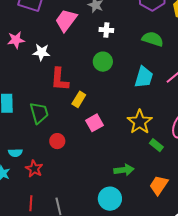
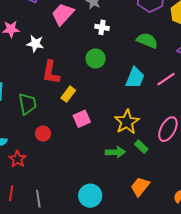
green arrow: (124, 170) -> (115, 152), moved

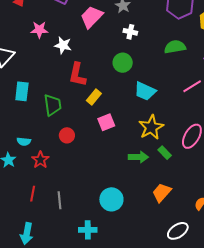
green semicircle: (147, 40) -> (175, 47), turned -35
cyan trapezoid: (135, 78) -> (145, 91), moved, turned 90

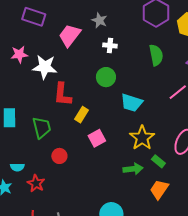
white star: (63, 45) -> (45, 67), size x1.4
green semicircle: (175, 47) -> (156, 55), turned 95
orange trapezoid: (162, 193) -> (159, 189), moved

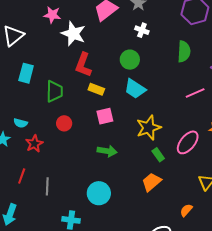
cyan trapezoid: (132, 103) -> (135, 89), moved
yellow rectangle: (82, 115) -> (96, 89), turned 63
green arrow: (133, 169) -> (107, 151), moved

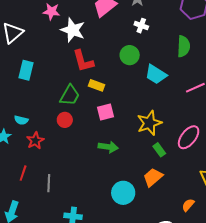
red L-shape: (83, 65) -> (83, 61), turned -35
cyan trapezoid: (135, 89) -> (156, 74), moved
green trapezoid: (54, 91) -> (70, 95), moved, turned 30
cyan circle: (99, 193) -> (123, 193), moved

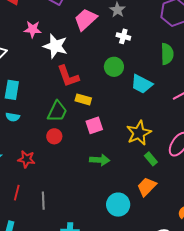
cyan semicircle: (21, 120) -> (13, 117), moved
red star: (35, 141) -> (26, 159), turned -30

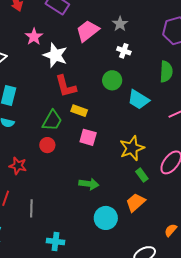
pink star: (33, 29) -> (34, 37), turned 30
pink square: (94, 125) -> (88, 137), turned 30
green arrow: (100, 160) -> (89, 184), moved

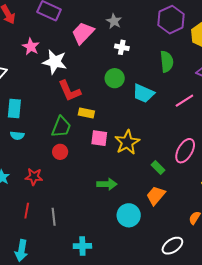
yellow star: (132, 148) -> (127, 142), moved

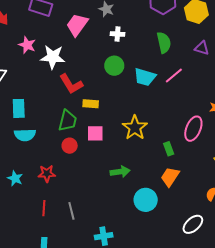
pink line: (184, 101) -> (174, 76), moved
cyan semicircle: (17, 136) -> (25, 135), size x1.5
pink square: (99, 138) -> (95, 133), moved
green rectangle: (158, 168) -> (169, 149), turned 32

